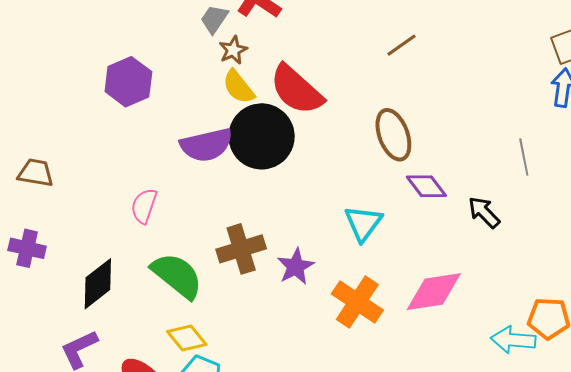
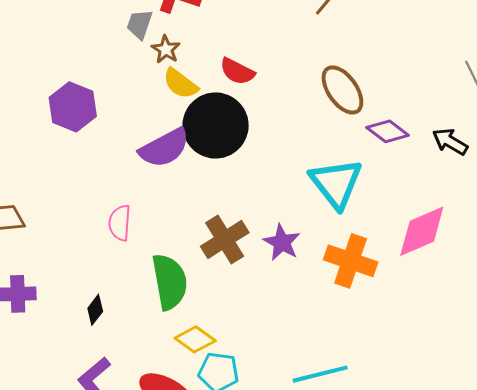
red semicircle: (296, 90) -> (237, 71), size x0.6
cyan triangle: (363, 223) -> (336, 183), size x1.4
green semicircle: (177, 276) -> (170, 282), turned 56
black diamond: (98, 284) -> (95, 310), size x0.6

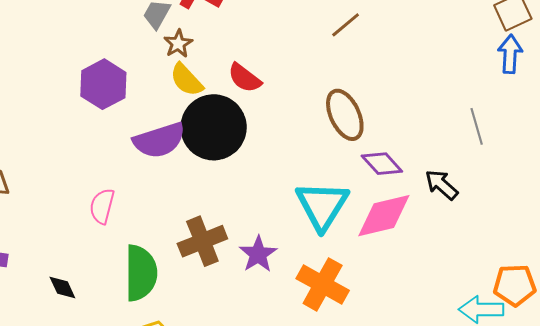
purple hexagon: (73, 107) -> (103, 84), moved
pink diamond: (422, 231) -> (384, 216), moved
black diamond: (95, 310) -> (62, 287), turned -72

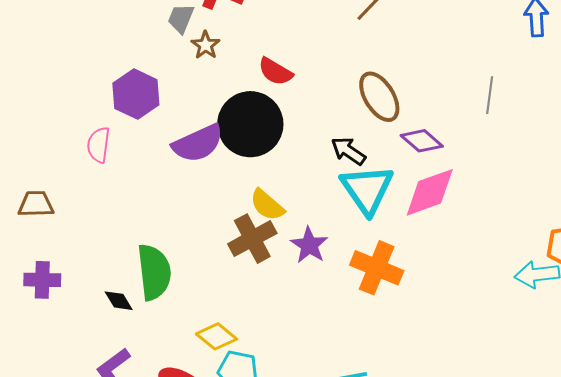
yellow semicircle: (186, 80) -> (267, 205), moved
gray line: (477, 126) -> (490, 95), moved, turned 30
black arrow: (442, 185) -> (348, 151), moved
pink semicircle: (102, 206) -> (99, 145), moved
green semicircle: (141, 273) -> (154, 272), moved

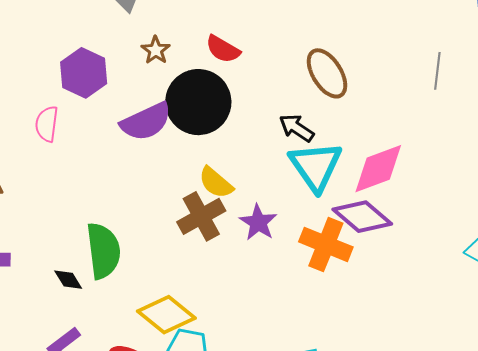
brown star: (206, 45) -> (156, 50), moved
purple diamond: (422, 141) -> (362, 217), moved, size x1.4
yellow diamond: (217, 336) -> (166, 315), size x1.4

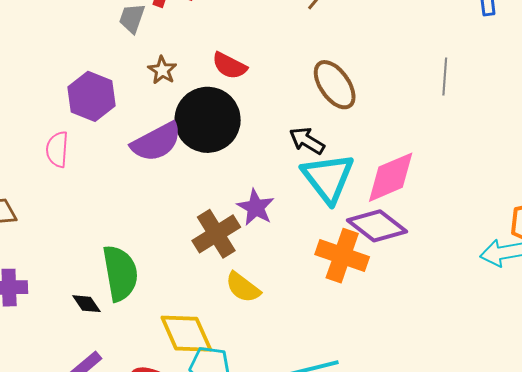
yellow semicircle: (216, 183) -> (243, 287), moved
purple star: (258, 222) -> (256, 207), moved
yellow diamond: (166, 315) -> (186, 334), turned 30

